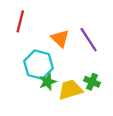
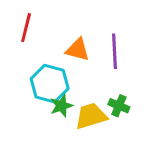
orange triangle: (60, 38) -> (78, 50), turned -30
purple line: (89, 40) -> (115, 51), turned 30

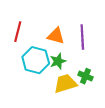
red line: (26, 28) -> (18, 32), moved
green star: (61, 106) -> (58, 61), moved

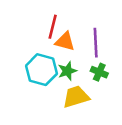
red line: (18, 32) -> (53, 27), moved
green cross: (85, 76) -> (99, 72), moved

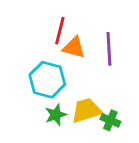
green star: (67, 71) -> (56, 115), moved
green cross: (99, 72) -> (110, 120), moved

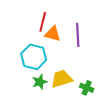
green cross: (110, 120) -> (87, 88), moved

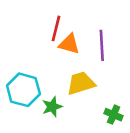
cyan hexagon: (34, 57) -> (23, 90), moved
yellow trapezoid: (62, 79) -> (81, 83), moved

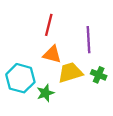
orange triangle: (69, 44) -> (52, 54), moved
green cross: (114, 115) -> (99, 75), moved

